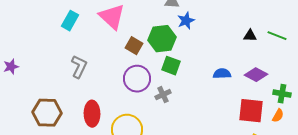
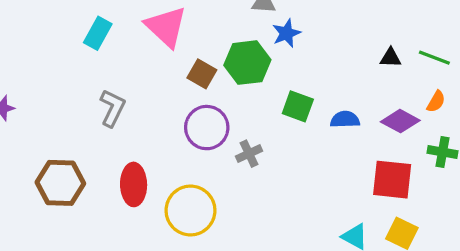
green square: (171, 66) -> (298, 106), moved
orange semicircle: (278, 116) -> (436, 102), moved

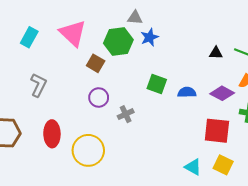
green hexagon: (247, 63) -> (118, 41), moved
purple circle: (207, 128) -> (99, 98), size x0.7

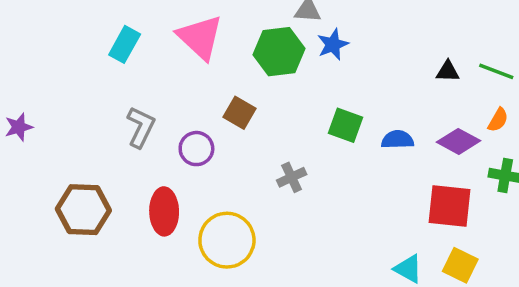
brown square: (96, 63) -> (240, 113), moved
purple circle: (99, 98) -> (196, 149), moved

